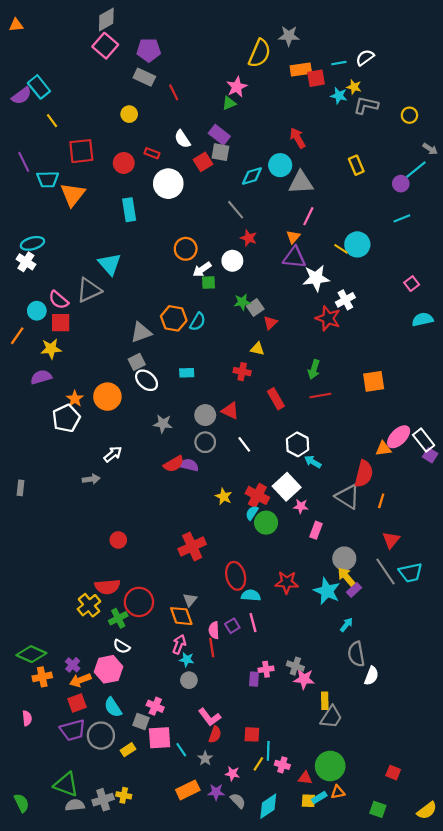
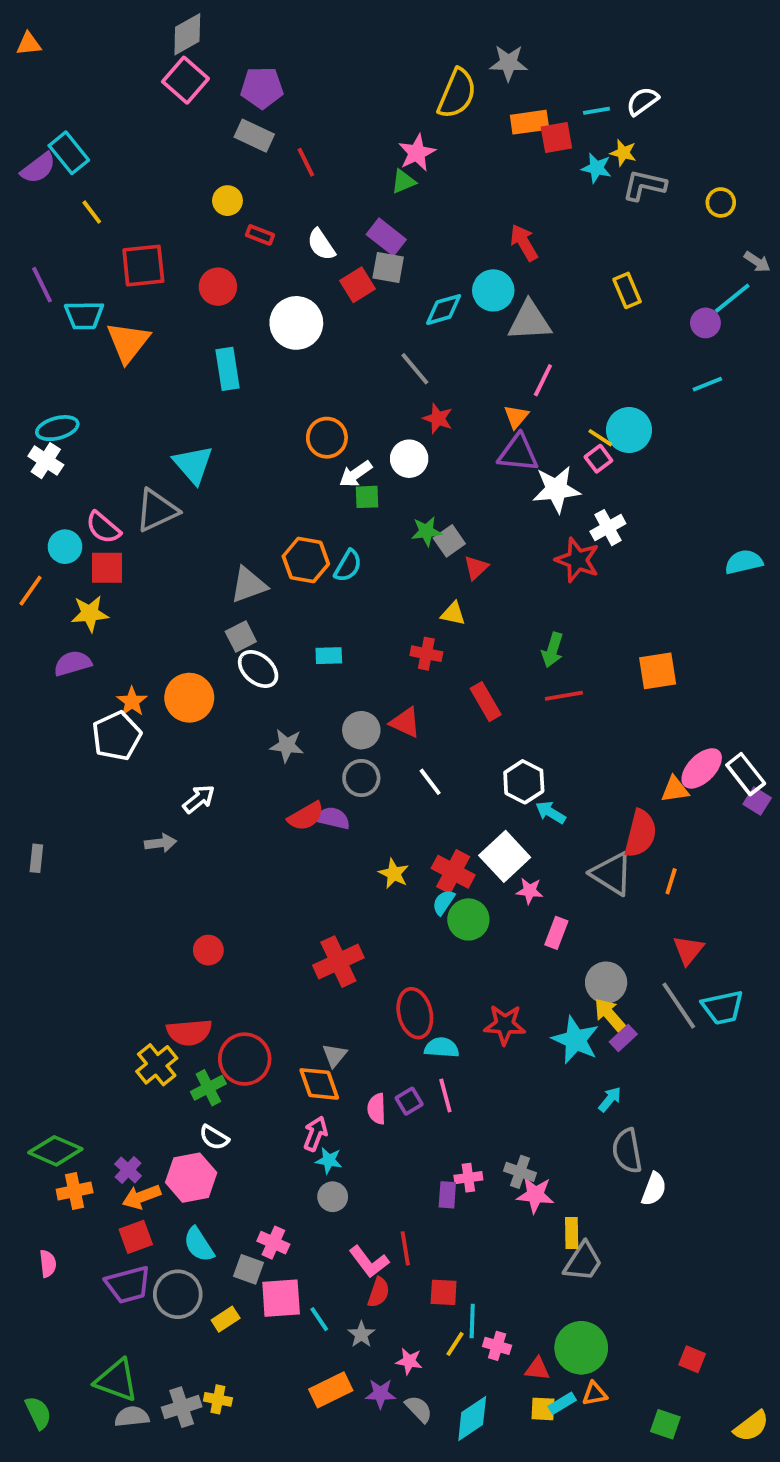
red rectangle: (152, 153) -> (260, 235), moved
pink square: (412, 284) -> (598, 459), moved
red line: (212, 648) -> (405, 1248), moved

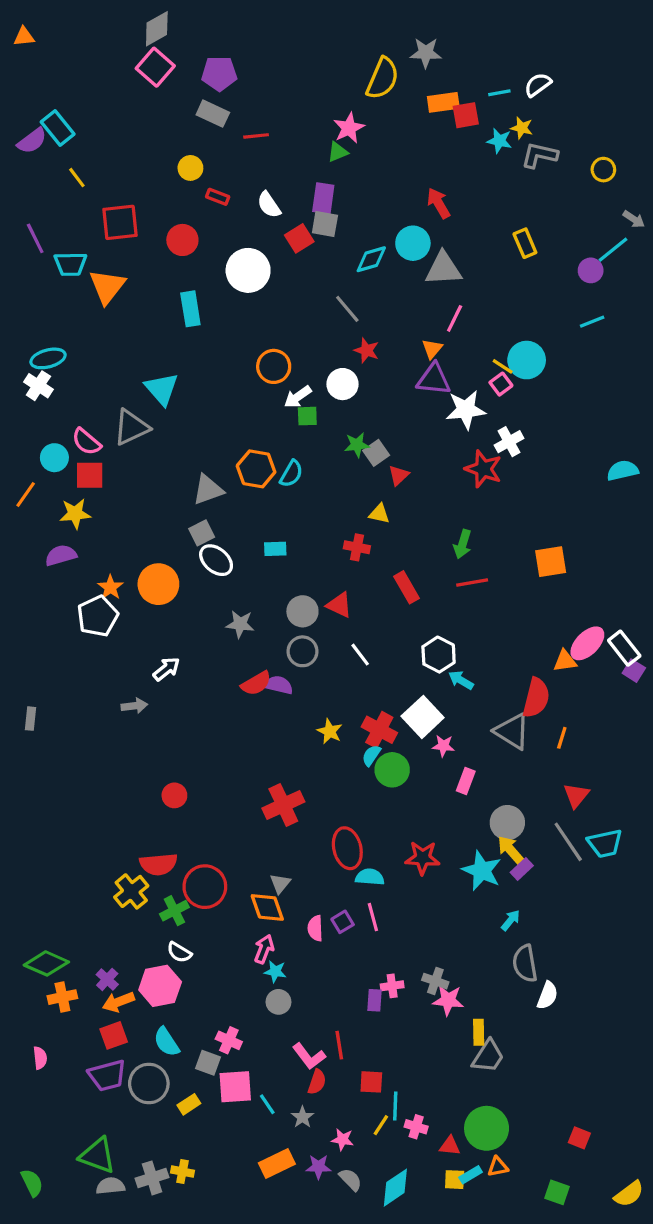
red line: (306, 162) -> (256, 136), turned -70
purple rectangle: (386, 237) -> (323, 198), turned 60

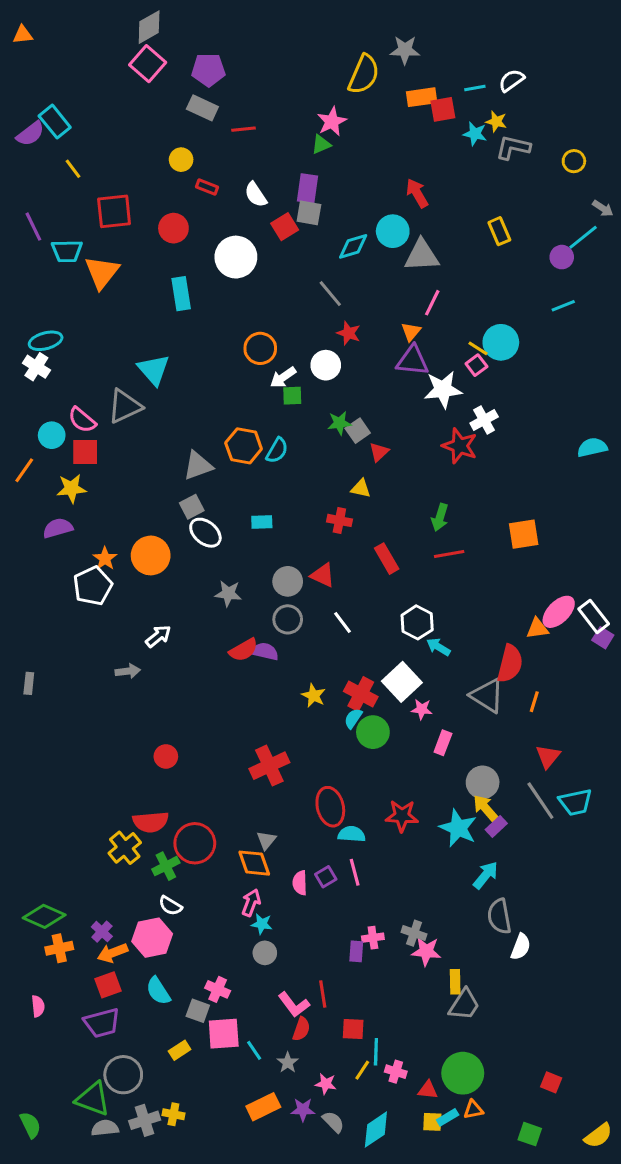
cyan arrow: (511, 920) -> (486, 875), size x1.4
gray circle: (149, 1084) -> (123, 1075), moved

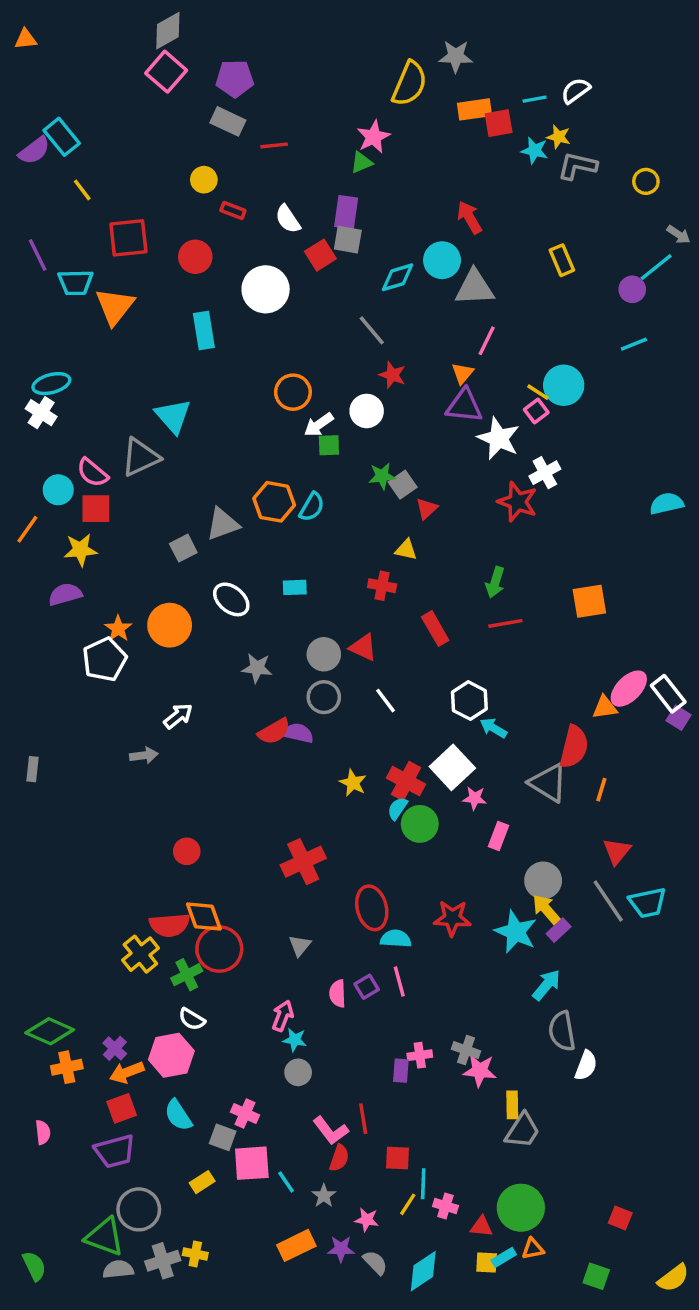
white star: (443, 390) -> (499, 438), turned 30
gray square: (192, 507) -> (183, 548), moved
orange diamond: (254, 863) -> (204, 916), moved

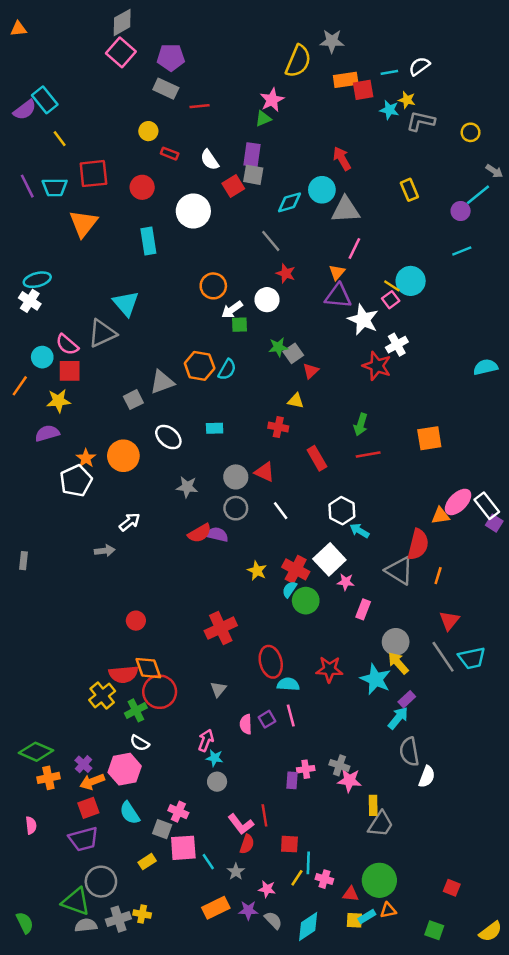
cyan trapezoid: (75, 282) -> (55, 187), moved
purple rectangle: (559, 930) -> (407, 699), moved

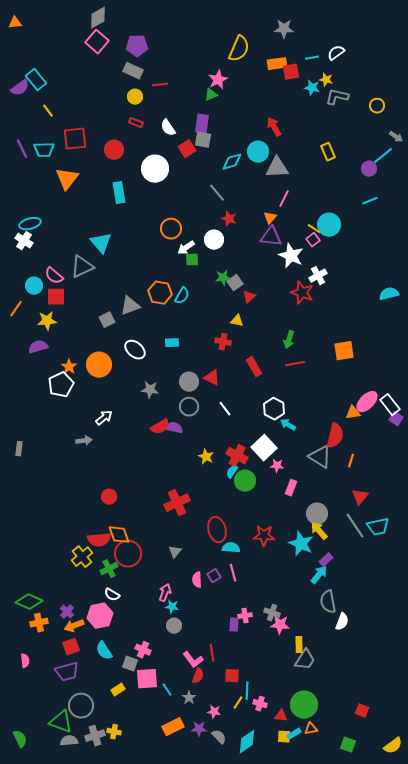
gray star: (332, 41) -> (284, 29), moved
yellow circle: (148, 131) -> (135, 97), moved

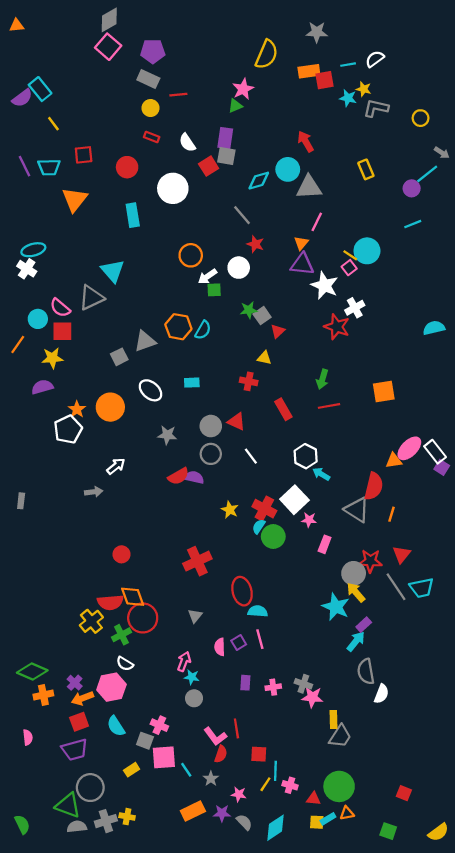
red square: (75, 139) -> (84, 155), size x0.7
red star: (264, 536) -> (370, 561), moved
purple rectangle: (234, 625) -> (245, 683), moved

